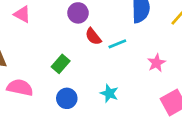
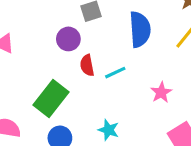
red semicircle: (93, 36) -> (87, 65), turned 30
green rectangle: (61, 64) -> (51, 99), size x1.6

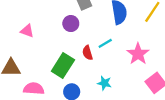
red semicircle: (87, 65) -> (88, 53), moved
pink star: (161, 92) -> (138, 54), size x1.5

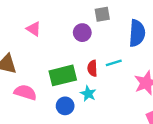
green rectangle: (63, 65) -> (63, 75), turned 30
cyan star: (104, 83) -> (88, 94), moved

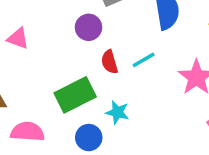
red semicircle: (92, 68) -> (109, 62), moved

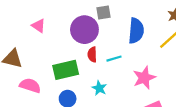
purple circle: (89, 27) -> (84, 30), size x1.6
cyan star: (117, 112) -> (99, 88), moved

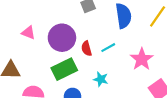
purple circle: (84, 30) -> (62, 38), moved

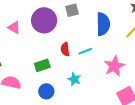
purple circle: (62, 38) -> (44, 20), moved
green rectangle: (64, 69) -> (42, 65), size x0.7

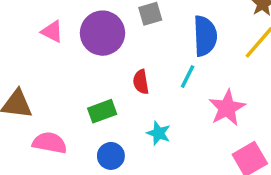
pink triangle: (14, 27) -> (52, 32), moved
cyan line: (85, 51) -> (188, 77), moved, turned -40

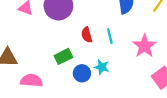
cyan line: (188, 77) -> (110, 36), moved, turned -35
blue circle: (111, 156) -> (82, 73), moved

